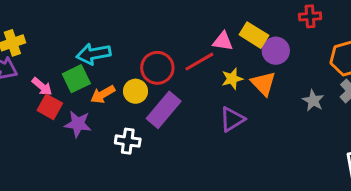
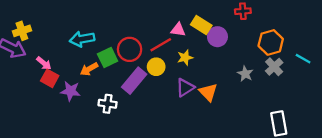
green square: (76, 79) -> (108, 57), moved
orange triangle: (263, 83) -> (208, 92), moved
yellow circle: (136, 91) -> (156, 67), moved

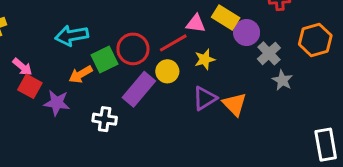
gray cross: (274, 67) -> (269, 53), moved

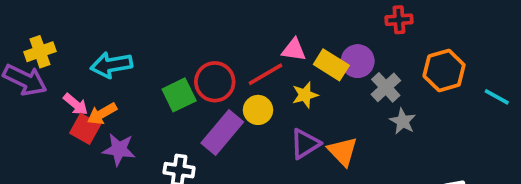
yellow rectangle: (226, 18) -> (331, 65), moved
cyan arrow: (72, 35) -> (111, 65), moved
orange arrow: (81, 74) -> (102, 114), moved

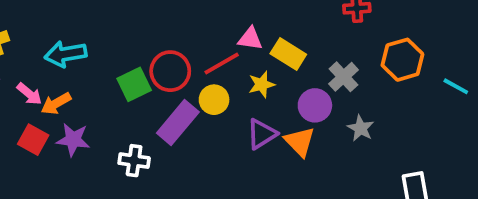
purple circle: (358, 61) -> (315, 105), moved
gray star: (403, 121) -> (361, 128), moved
red square: (85, 129) -> (33, 140), moved

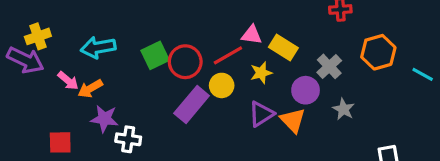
green square: (134, 84) -> (155, 55), moved
red square: (33, 140) -> (60, 142), moved, turned -30
white cross: (134, 161) -> (128, 139), moved

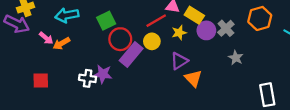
red circle: (185, 62) -> (120, 39), moved
purple circle: (306, 90) -> (206, 30), moved
purple star: (104, 119) -> (103, 74), moved
orange triangle: (293, 120) -> (193, 78), moved

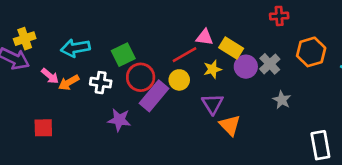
purple triangle: (179, 61) -> (213, 104), turned -30
white cross: (88, 78) -> (101, 83), moved

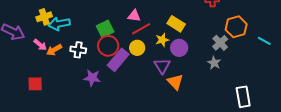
pink triangle: (205, 37) -> (134, 16), moved
yellow cross: (25, 39) -> (44, 17), moved
green square: (123, 55) -> (105, 29), moved
gray cross: (270, 64) -> (220, 43), moved
purple circle: (246, 67) -> (179, 48), moved

